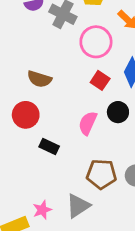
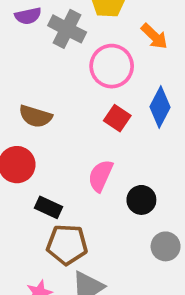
black circle: (118, 112) -> (141, 200), moved
brown pentagon: (101, 174) -> (67, 245), moved

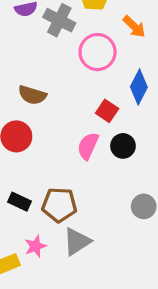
red square: (117, 118) -> (107, 111), moved
black circle: (141, 200) -> (123, 146), moved
black rectangle: (48, 207) -> (20, 202), moved

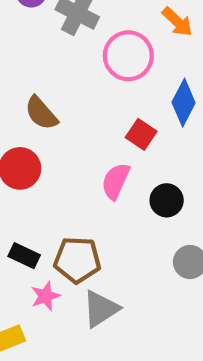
brown semicircle: (32, 95) -> (41, 113), turned 32
black circle: (123, 146) -> (167, 200), moved
pink star: (35, 246) -> (45, 296), moved

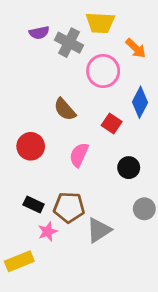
brown semicircle: (41, 113) -> (65, 109), moved
pink semicircle: (116, 181) -> (79, 155), moved
gray triangle: (101, 309) -> (99, 230), moved

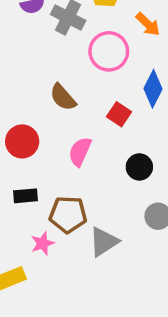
black rectangle: (34, 205) -> (26, 196), moved, turned -30

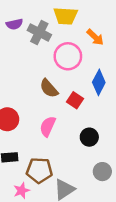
brown semicircle: (63, 97) -> (49, 88), moved

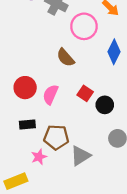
red square: (75, 100) -> (85, 93), moved
pink semicircle: (48, 126) -> (50, 94), moved

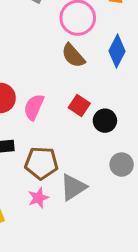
brown semicircle: (65, 58) -> (73, 56), moved
pink star: (39, 157) -> (38, 198), moved

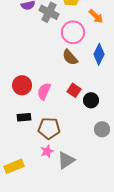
gray triangle: (73, 187) -> (66, 160), moved

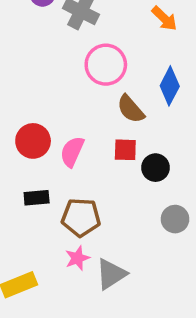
pink circle: (73, 32) -> (106, 65), moved
brown semicircle: (70, 57) -> (131, 109), moved
red square: (74, 90) -> (125, 150), turned -32

